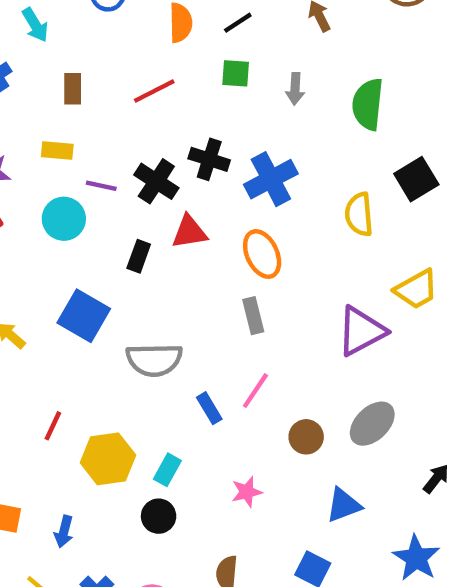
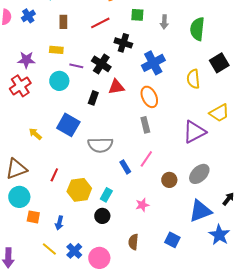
black cross: (209, 159) -> (123, 43), moved
blue triangle: (344, 505) -> (200, 211), moved, size x1.4

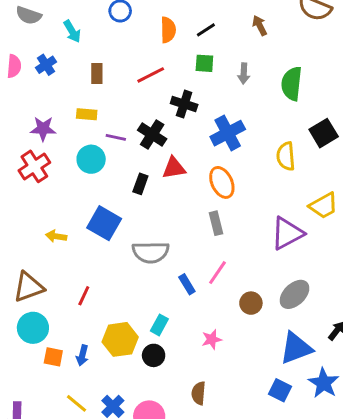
yellow arrow: (35, 134) -> (56, 236), turned -32
yellow hexagon: (79, 190) -> (120, 339), moved
blue arrow: (59, 223) -> (82, 355), moved
blue square: (172, 240) -> (280, 390), moved

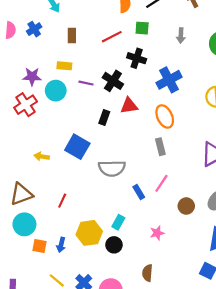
green square: (204, 63) -> (142, 28), moved
cyan circle: (91, 159) -> (56, 91), moved

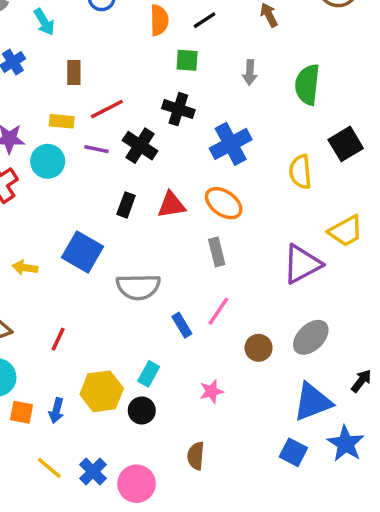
red line: (112, 37) -> (107, 109), moved
red triangle: (129, 106) -> (171, 205), moved
orange ellipse: (165, 116) -> (224, 203), turned -30

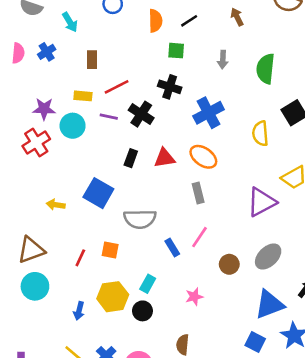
orange square: (22, 412) -> (110, 250), moved

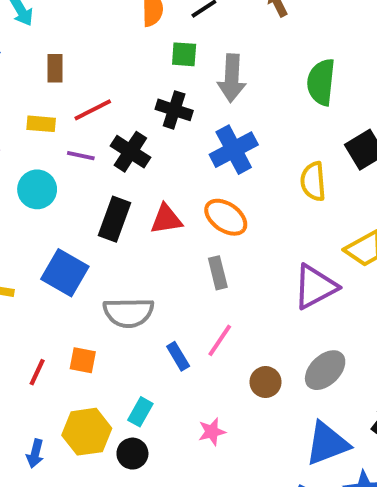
gray arrow: (223, 60) -> (232, 78), moved, size x1.6
cyan circle: (73, 126) -> (37, 189), moved
black rectangle: (131, 158) -> (115, 219), size x1.5

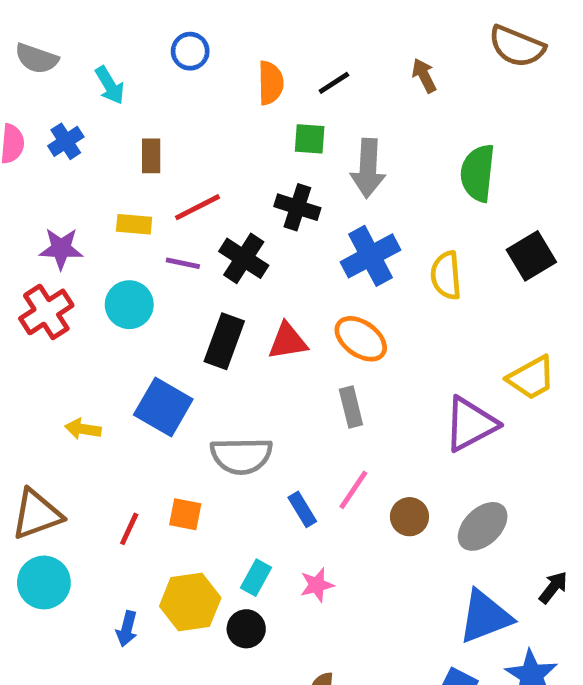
yellow semicircle: (313, 181) -> (446, 275), moved
brown circle: (266, 382) -> (409, 517), moved
pink star: (212, 432) -> (317, 585), moved

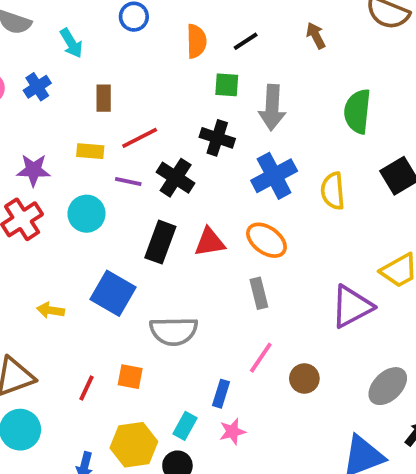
blue rectangle: (302, 509) -> (221, 394), moved, turned 48
gray ellipse: (483, 526) -> (388, 386), moved

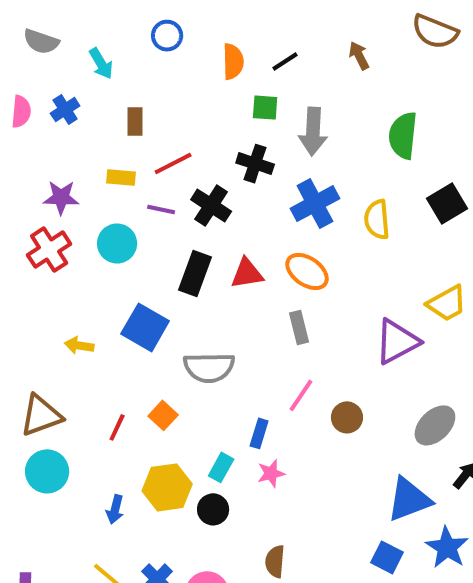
orange square: (130, 377) -> (163, 415), turned 32

